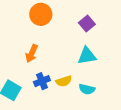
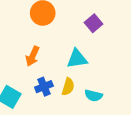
cyan triangle: (87, 56) -> (77, 59), moved
yellow semicircle: (64, 81) -> (68, 87), turned -56

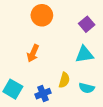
cyan triangle: (77, 59) -> (84, 54), moved
blue cross: (44, 87) -> (43, 94), moved

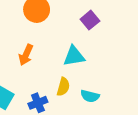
cyan triangle: (84, 54) -> (74, 56), moved

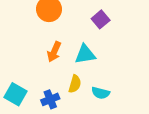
orange arrow: (26, 55) -> (54, 52), moved

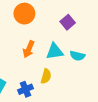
cyan semicircle: (101, 93) -> (77, 56), moved

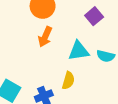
orange arrow: (29, 49) -> (45, 37), moved

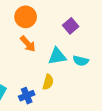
orange arrow: (45, 37) -> (28, 44), turned -66

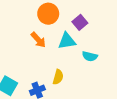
orange circle: (26, 17) -> (48, 14), moved
cyan triangle: (57, 56) -> (67, 41), moved

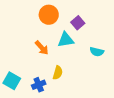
orange arrow: (38, 40) -> (42, 48), moved
cyan semicircle: (90, 56) -> (97, 52), moved

